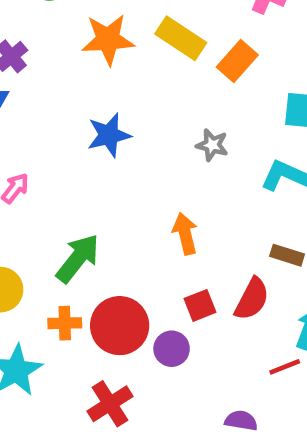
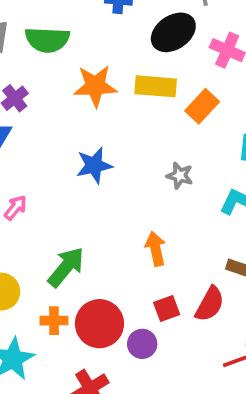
yellow rectangle: (181, 38) -> (156, 86), turned -30

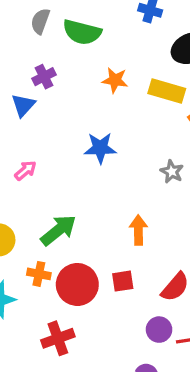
orange star: (95, 86) -> (115, 80), size x0.7
red square: (167, 308) -> (123, 281), moved
purple circle: (142, 344) -> (159, 330), moved

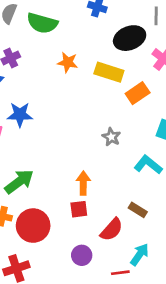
blue star: (100, 148) -> (20, 115), moved
red square: (123, 281) -> (79, 209), moved
purple circle: (159, 330) -> (82, 255), moved

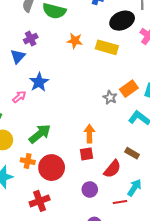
orange rectangle: (138, 93) -> (129, 89), moved
blue star: (20, 115) -> (39, 82), turned -30

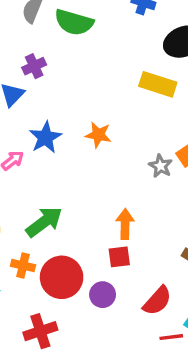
orange star: (75, 41) -> (98, 135), moved
red semicircle: (112, 169) -> (157, 301), moved
purple circle: (90, 189) -> (103, 295), moved

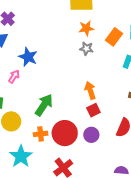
orange star: (98, 135) -> (86, 28), moved
gray star: (161, 166) -> (86, 48), moved

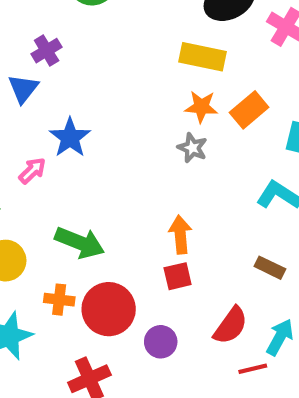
orange rectangle: (114, 37) -> (249, 110), moved
green arrow: (44, 105) -> (80, 243), turned 65
purple circle: (91, 135) -> (161, 342), moved

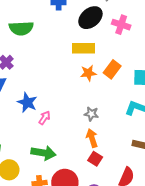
gray star: (192, 148) -> (91, 114), moved
pink arrow: (32, 171) -> (44, 118), moved
red square: (178, 276) -> (95, 159), turned -32

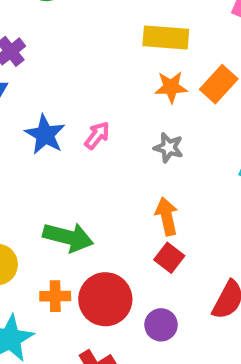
gray star: (91, 114) -> (169, 148), moved
pink arrow: (44, 118) -> (97, 135), moved

